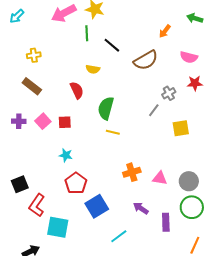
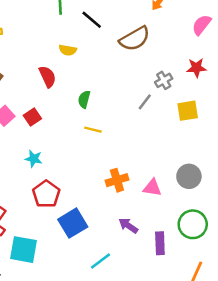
pink semicircle: (189, 57) -> (202, 25), moved, turned 114
green semicircle: (106, 108) -> (84, 99), size x0.6
red square: (65, 122) -> (32, 117), turned -32
yellow square: (181, 128) -> (188, 111), moved
gray circle: (189, 181) -> (189, 176), moved

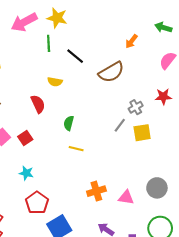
yellow square: (188, 111) -> (142, 133), moved

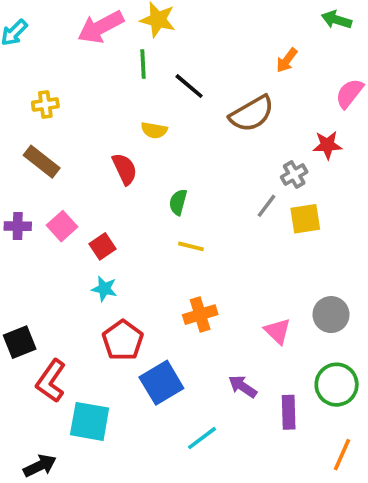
green arrow: (163, 27) -> (337, 20), moved
red star: (163, 97) -> (327, 145), moved
red square: (25, 138) -> (102, 246), moved
orange cross: (96, 191) -> (200, 315), moved
pink triangle: (126, 197) -> (278, 331), turned 35

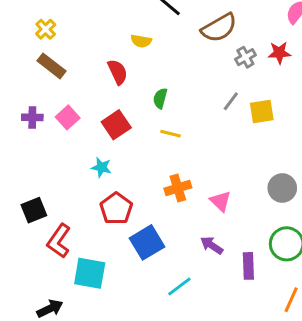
yellow cross: (45, 104) -> (46, 29), moved, turned -36
gray cross: (294, 174) -> (245, 57), moved
red square: (102, 246) -> (116, 125), moved, size x1.4
pink triangle: (278, 331) -> (221, 201), moved

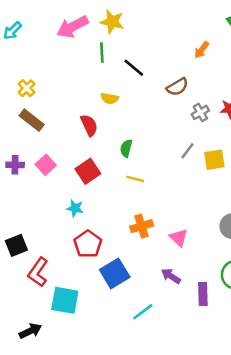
brown semicircle: (219, 28) -> (177, 87), size x0.7

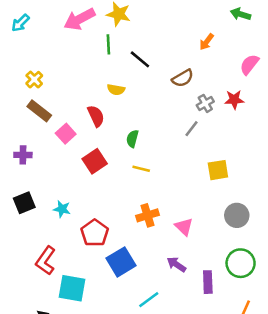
gray line: (188, 151) -> (191, 129), moved
yellow square: (214, 160) -> (218, 170), moved
pink square: (46, 165) -> (66, 134), moved
cyan star: (75, 208) -> (62, 209), moved
black square: (16, 245) -> (24, 203), moved

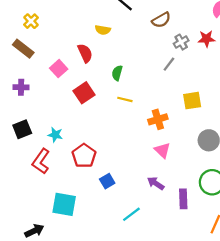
brown rectangle: (39, 111) -> (23, 49), moved
orange cross: (147, 215) -> (158, 119), moved
red L-shape: (46, 261) -> (41, 161), moved
blue square: (121, 262) -> (107, 181), size x0.6

